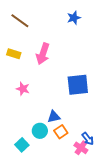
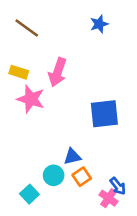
pink star: (23, 89) -> (31, 99), moved, size x1.5

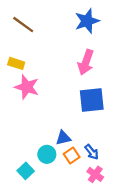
blue star: (99, 24) -> (87, 21), size x1.5
pink arrow: (58, 72) -> (86, 62), moved
blue arrow: (118, 186) -> (92, 152), moved

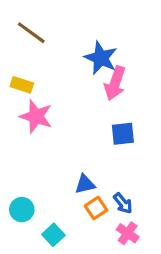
blue star: (87, 21) -> (101, 58), moved, turned -30
blue square: (92, 100) -> (123, 134), size x0.7
cyan circle: (47, 154) -> (22, 210), moved
cyan square: (26, 171) -> (53, 235), moved

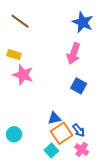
blue star: (101, 58) -> (83, 22), moved
blue square: (123, 134) -> (79, 86), turned 35
orange square: (96, 208) -> (61, 133), size x1.5
cyan square: (53, 235) -> (51, 150), moved

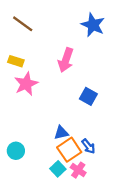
pink arrow: (74, 54) -> (66, 60), moved
pink star: (23, 75) -> (26, 84), turned 30
pink cross: (82, 149) -> (78, 170), moved

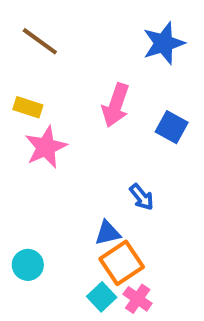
blue star: (93, 25) -> (164, 43), turned 30
blue square: (88, 96) -> (172, 127), moved
blue arrow: (88, 146) -> (142, 197), moved

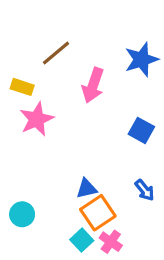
brown line: (40, 41) -> (56, 53), moved, turned -76
blue star: (164, 43) -> (141, 60), moved
blue square: (172, 127) -> (141, 130), moved
blue arrow: (142, 197) -> (145, 190), moved

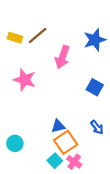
yellow rectangle: (22, 87) -> (15, 38), moved
pink star: (37, 119) -> (25, 80), turned -30

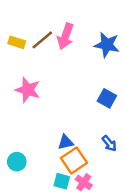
blue star: (95, 40) -> (107, 45), turned 30
pink arrow: (62, 57) -> (65, 36), moved
cyan square: (55, 161) -> (62, 181), turned -32

